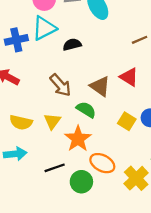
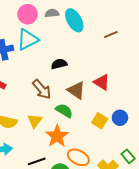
brown line: (140, 40) -> (111, 35), moved
black semicircle: (72, 44) -> (59, 64), moved

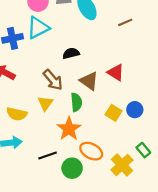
green semicircle: (64, 111) -> (76, 102), turned 54
yellow triangle: (35, 121) -> (45, 103), moved

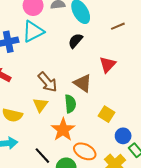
black semicircle: (71, 53) -> (75, 41), moved, turned -35
red triangle: (116, 72) -> (108, 64), moved, turned 42
blue circle: (135, 110) -> (123, 136), moved
black line: (48, 155) -> (42, 156), turned 66

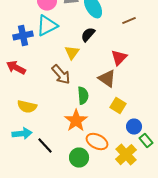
brown triangle: (83, 83) -> (107, 79), moved
yellow triangle: (40, 105) -> (72, 53), moved
black line: (42, 156) -> (45, 146), moved

